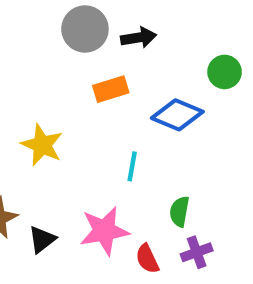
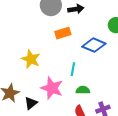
green semicircle: (179, 212) -> (83, 90), moved, turned 80
pink star: (104, 231) -> (52, 88), moved, turned 30

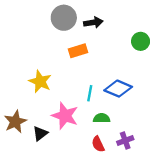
blue diamond: (94, 45) -> (118, 89), moved

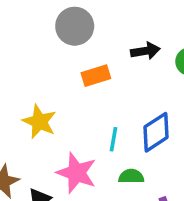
black arrow: (93, 22) -> (145, 51), moved
blue diamond: (118, 89) -> (156, 132), turned -56

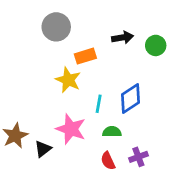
gray circle: (75, 26) -> (56, 27), moved
yellow star: (39, 122) -> (68, 80), moved

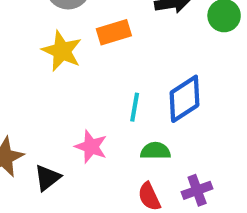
yellow star: (68, 80) -> (62, 51), moved
pink star: (71, 129) -> (91, 147), size x0.7

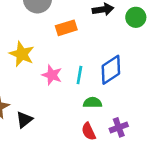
yellow star: (62, 51) -> (22, 54), moved
pink star: (91, 147) -> (52, 75), moved

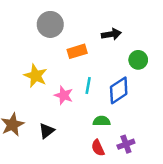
green circle: (136, 17) -> (138, 60), moved
cyan line: (79, 75) -> (88, 86), moved
black triangle: (24, 120) -> (47, 131), moved

